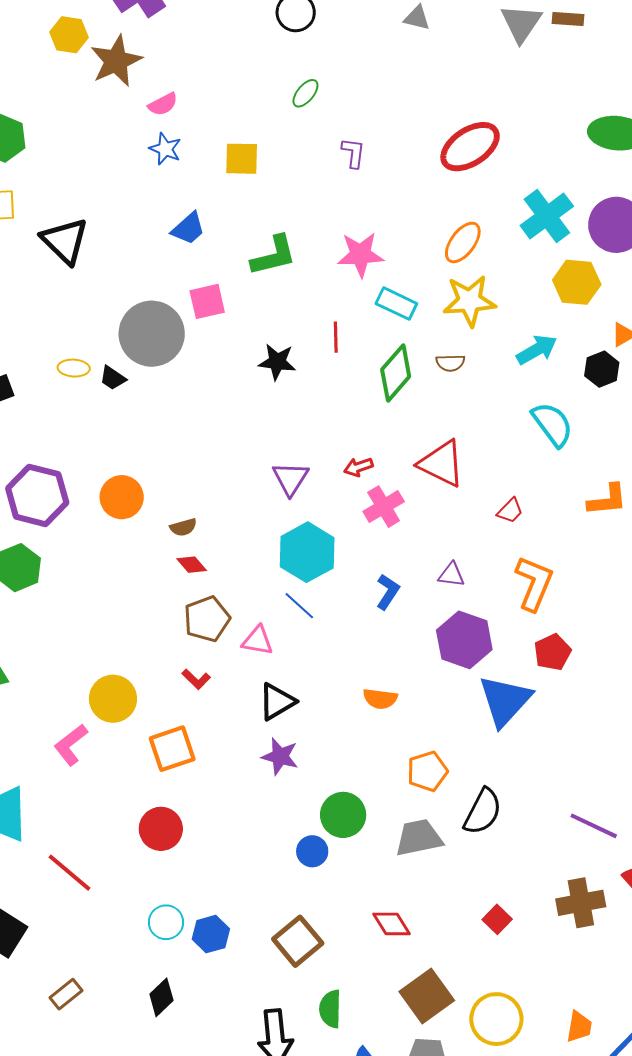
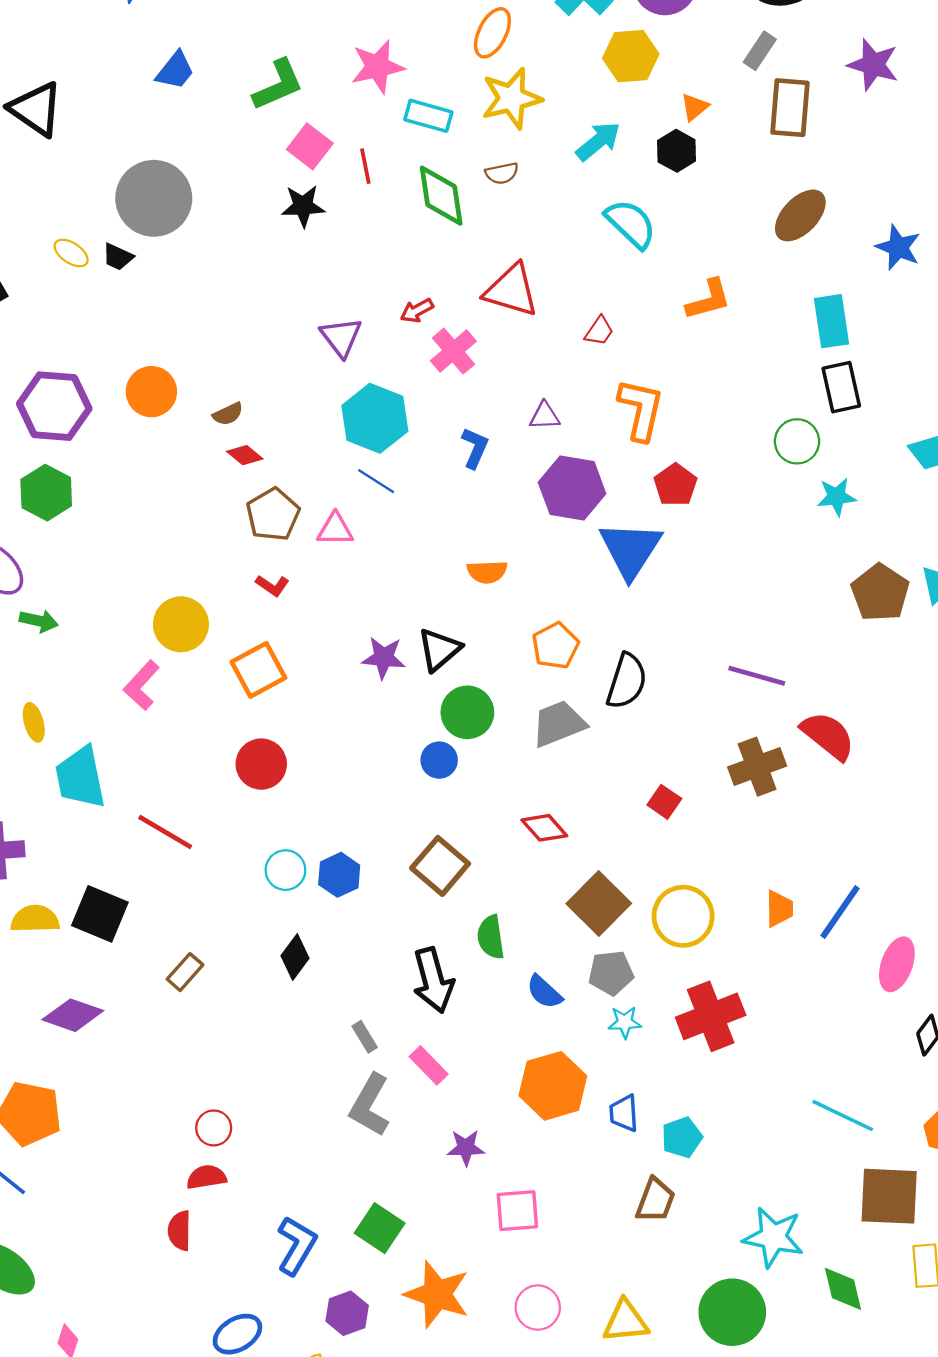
pink square: (207, 301) -> (310, 146), moved, turned -30
yellow ellipse: (74, 368) -> (71, 253), turned 40
green diamond: (396, 373) -> (441, 196), turned -40
black triangle: (277, 702) -> (439, 650), moved

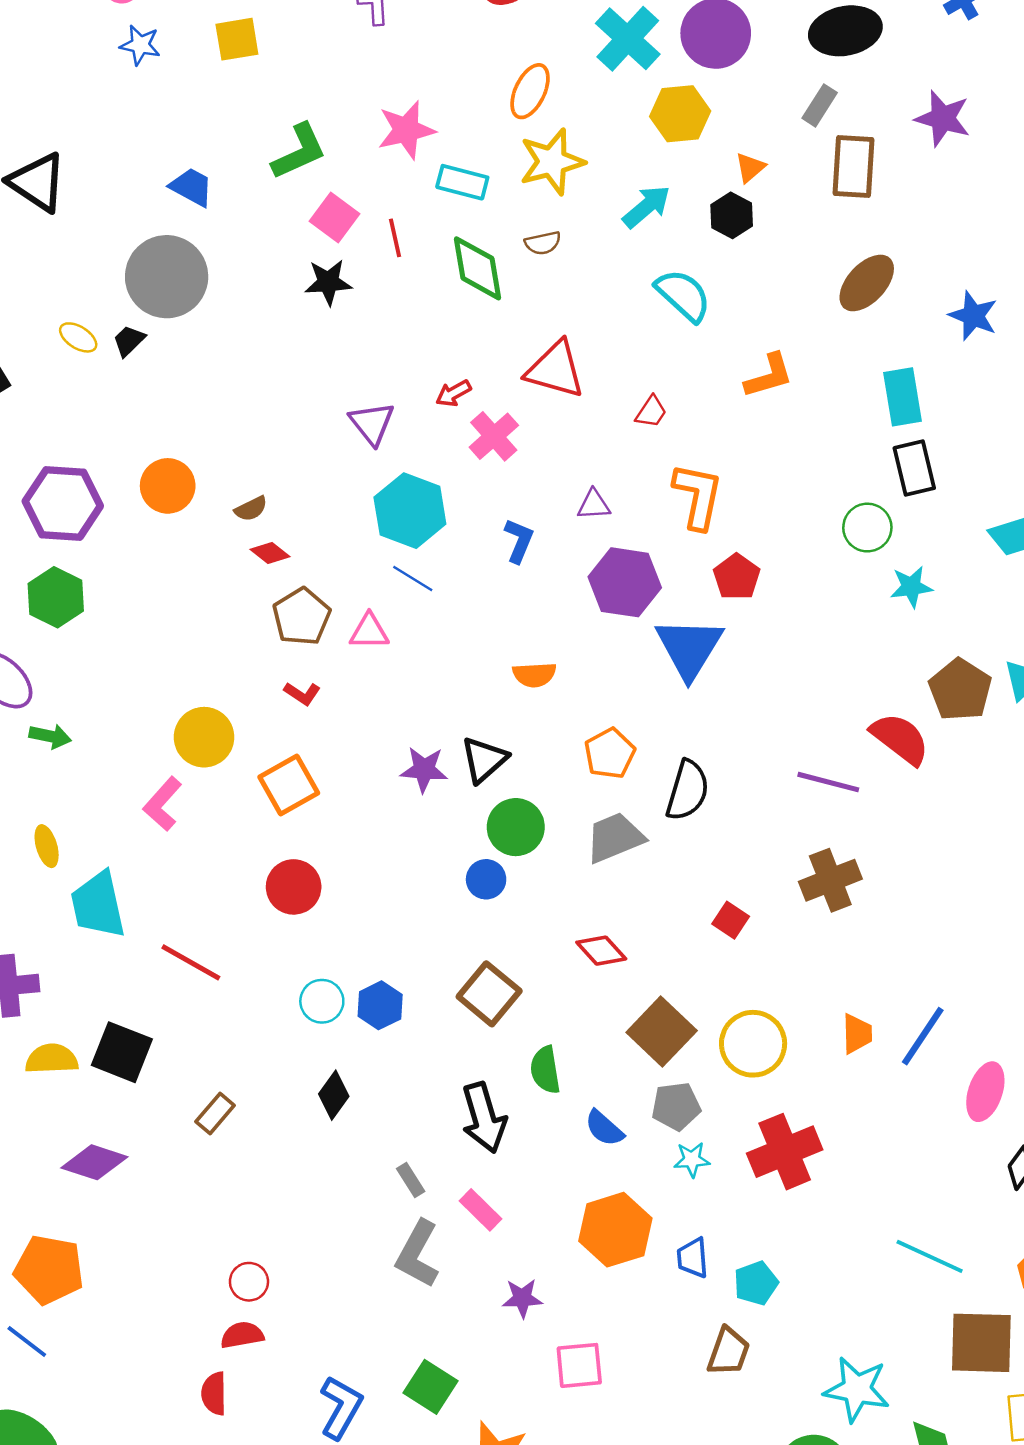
blue trapezoid: (175, 71) -> (192, 187), moved, turned -99
black trapezoid: (118, 257) -> (129, 341), turned 112
red semicircle: (828, 736) -> (900, 739), moved

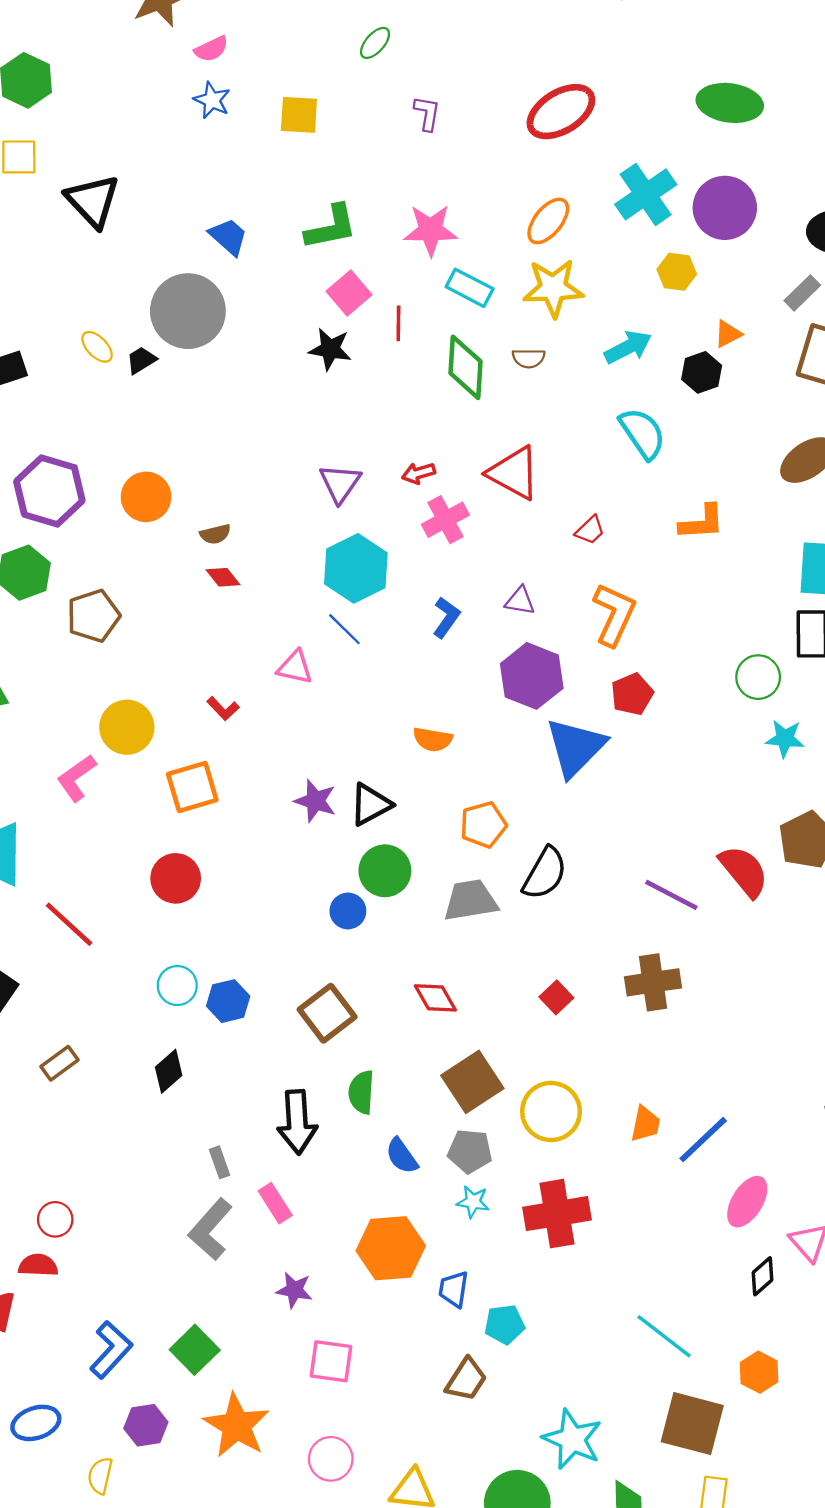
yellow hexagon: (680, 114) -> (677, 272), size x0.7
brown pentagon: (302, 617) -> (93, 616), moved

